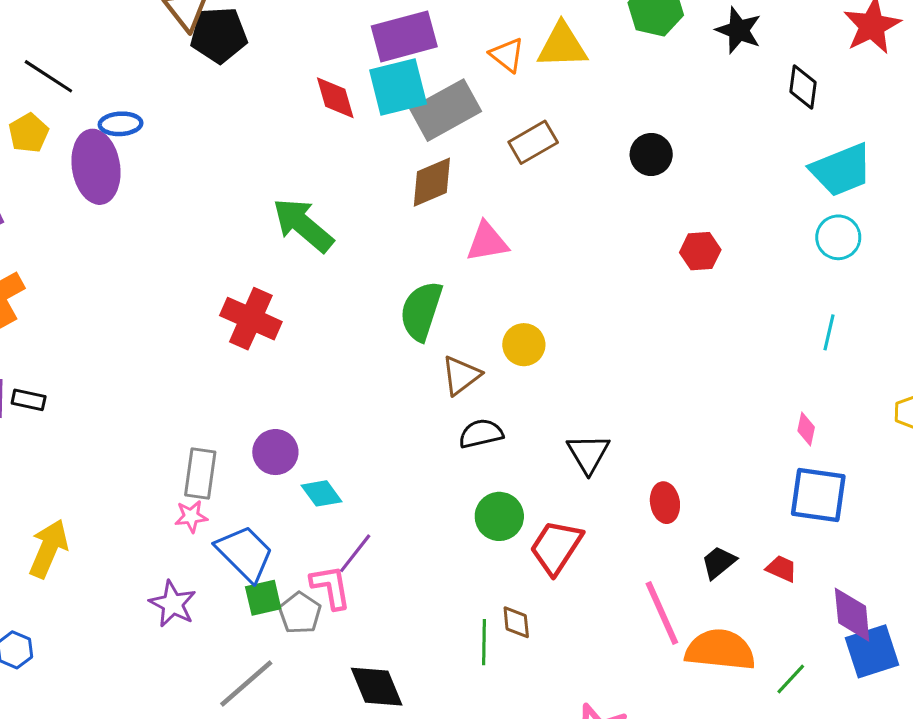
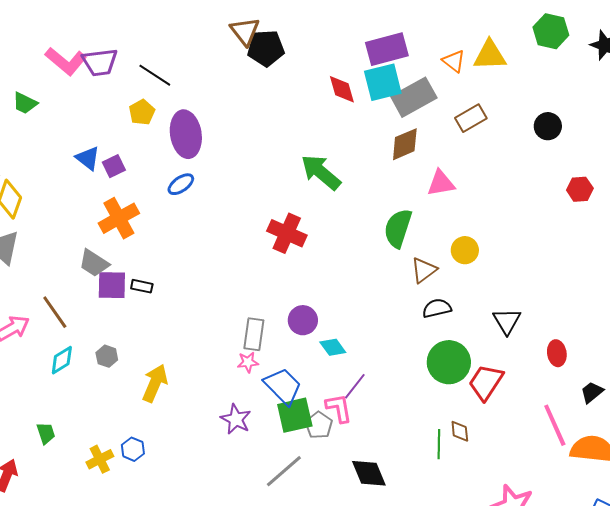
blue ellipse: (121, 124) -> (181, 184), moved, turned -32
green circle: (499, 516) -> (449, 362), size x1.4
green square: (263, 598) -> (295, 415), size x1.5

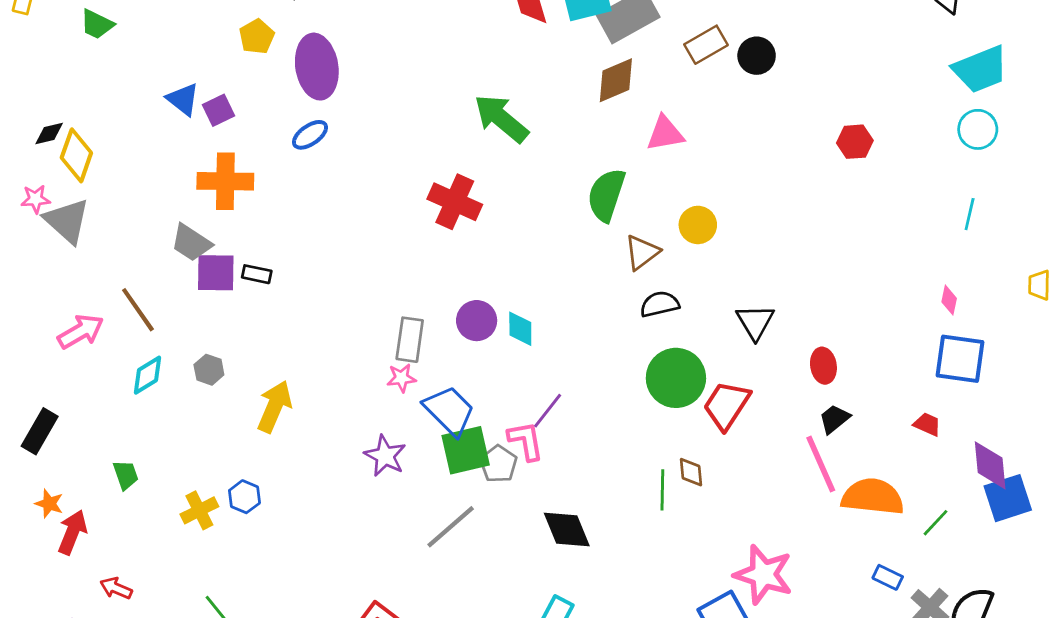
black circle: (548, 126) -> (757, 56), moved
orange cross: (119, 218) -> (225, 181), turned 30
cyan diamond: (333, 347) -> (520, 329), moved, turned 36
black trapezoid: (592, 392) -> (834, 419), moved

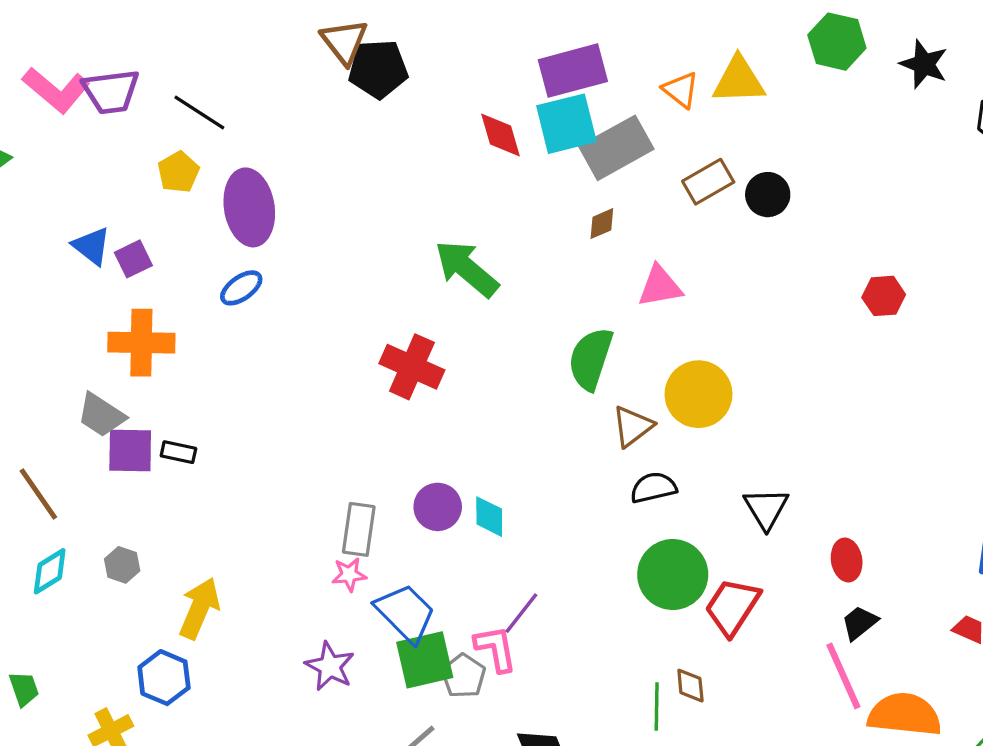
brown diamond: (616, 80) -> (602, 224), size x0.6
yellow circle: (698, 225) -> (698, 394), size x1.5
blue hexagon: (244, 497) -> (164, 678), moved, size x1.4

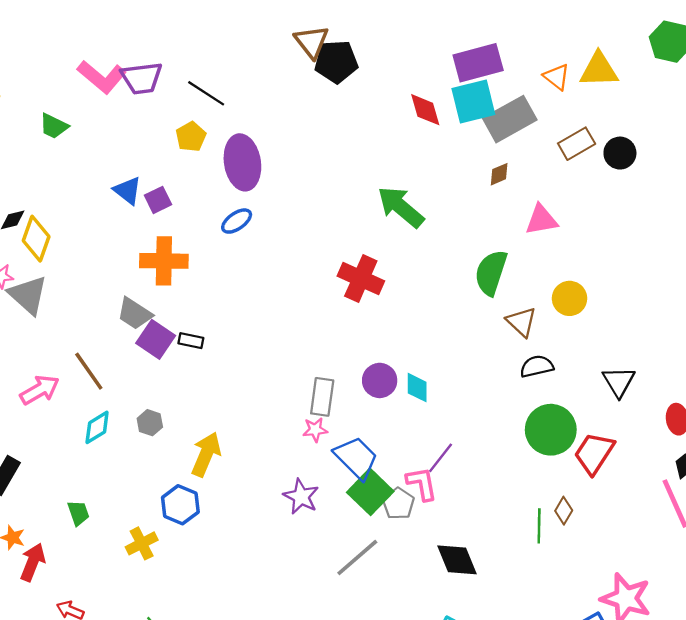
yellow circle: (698, 394) -> (570, 298), size x0.7
brown triangle: (632, 426) -> (521, 322), turned -40
purple square: (130, 451) -> (156, 339), turned 33
green square: (425, 660) -> (370, 492), turned -33
brown diamond: (690, 686) -> (564, 511), turned 36

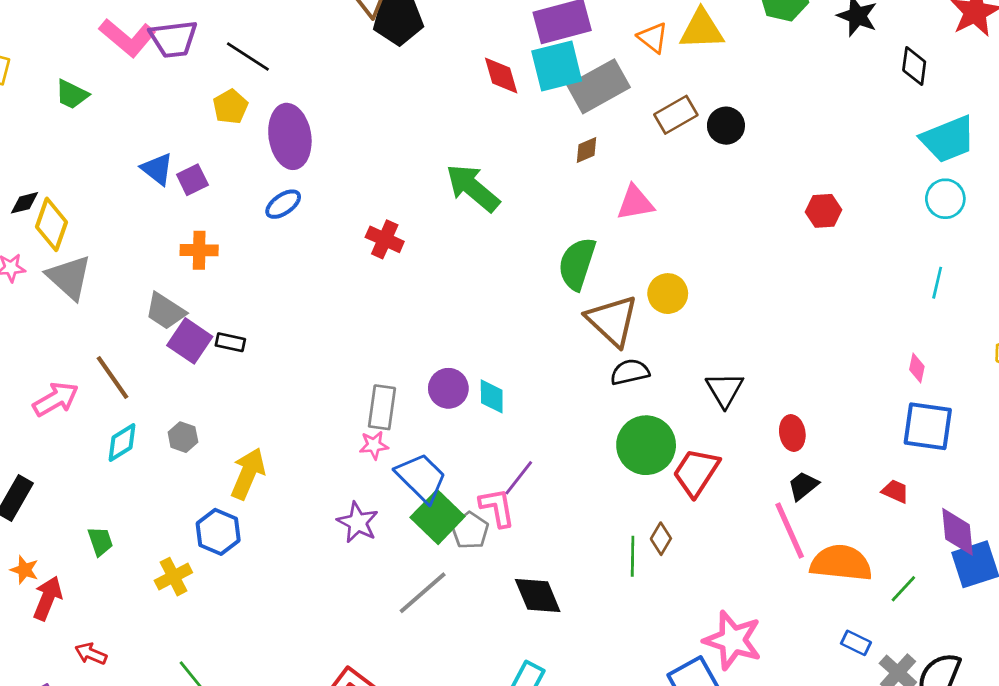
orange cross: (164, 261) -> (199, 250), size x0.7
red cross: (361, 278) -> (385, 239), moved, size x0.7
gray triangle: (28, 295) -> (69, 277), moved
brown triangle: (521, 322) -> (612, 321), size x1.5

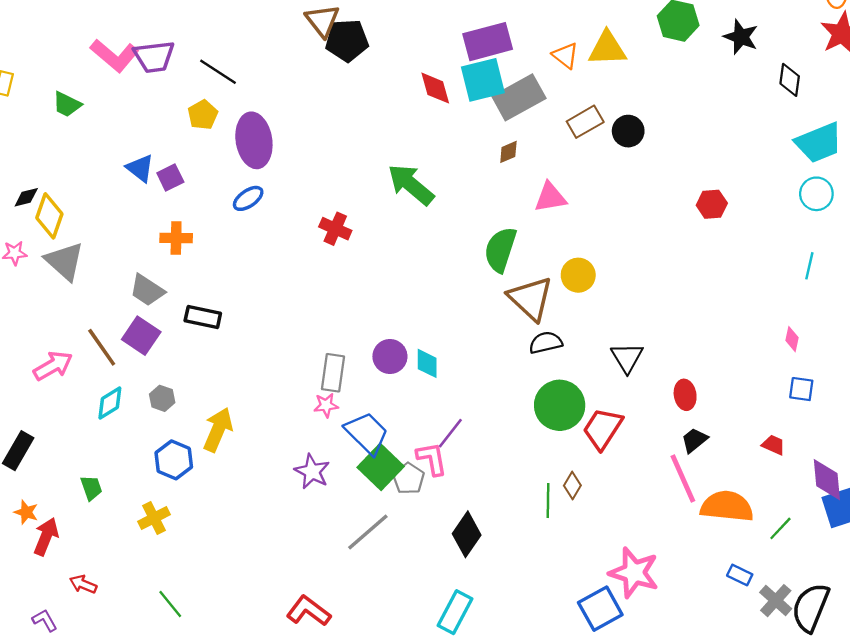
purple square: (190, 341) -> (141, 336), moved
black rectangle: (230, 342) -> (203, 317), size x1.4
blue square: (928, 426) -> (801, 389), size x0.6
blue hexagon: (218, 532) -> (174, 460), moved
black diamond: (538, 596) -> (467, 534), turned 57

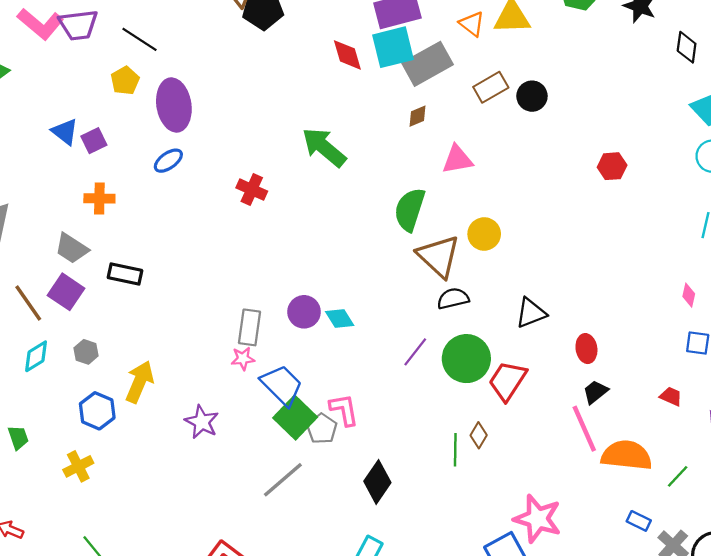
black triangle: (627, 358) -> (531, 313), turned 40
cyan diamond: (427, 363) -> (340, 319), turned -32
purple line: (450, 433) -> (415, 352), moved
purple star: (312, 472) -> (202, 422), moved

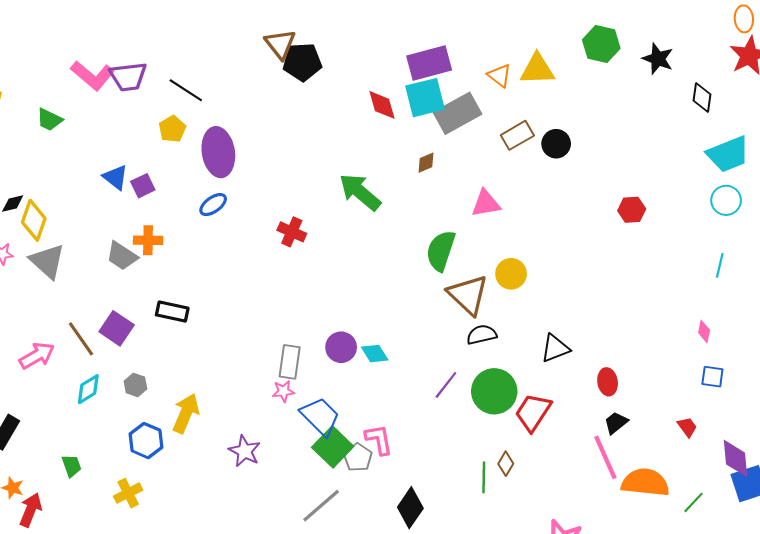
brown diamond: (417, 116) -> (426, 163), moved
gray trapezoid: (72, 248) -> (122, 256), moved
red trapezoid: (671, 396) -> (687, 427), turned 30

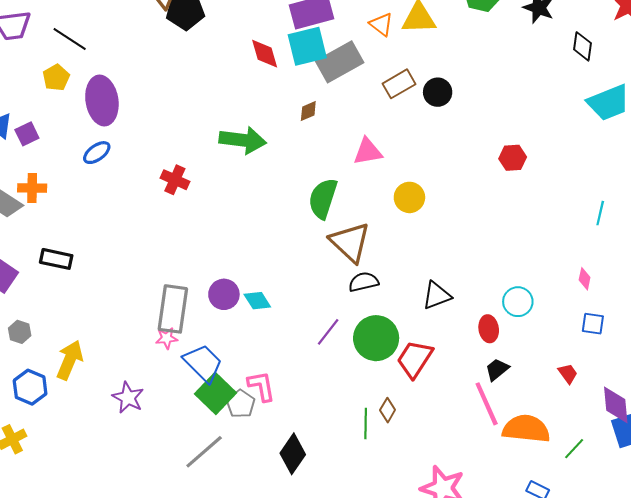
green arrow: (360, 192) -> (243, 140), turned 147
cyan circle: (726, 200) -> (518, 302), moved
yellow circle: (511, 274) -> (409, 197), moved
gray rectangle: (290, 362) -> (173, 309), size x1.4

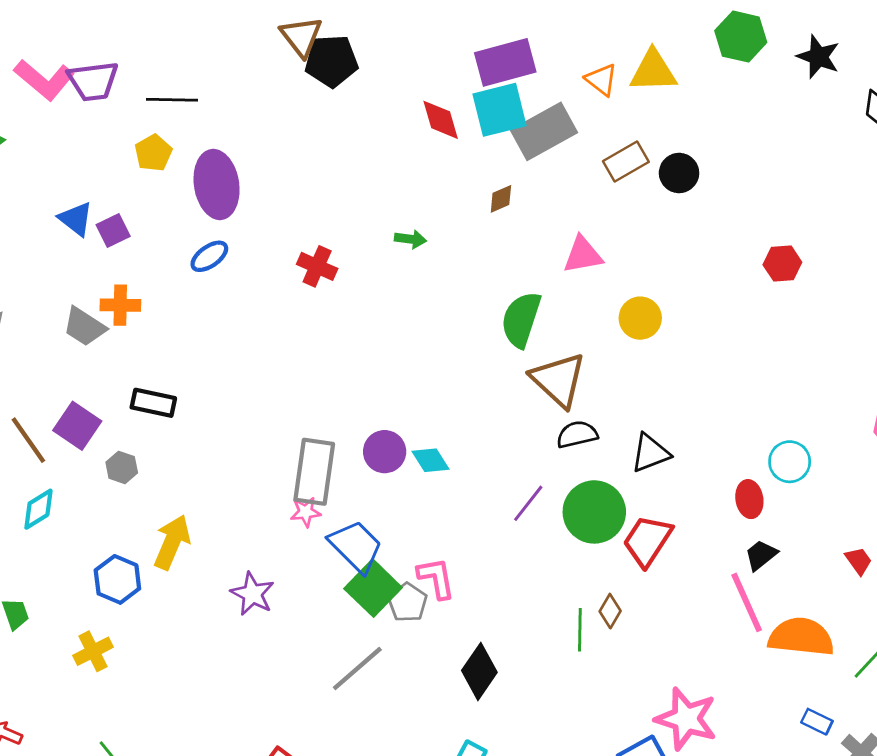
black line: (70, 39) -> (172, 100), turned -32
green arrow: (243, 140) -> (410, 239), size x0.5
red cross: (175, 180) -> (317, 266), moved
black triangle: (437, 295) -> (650, 453), moved
gray hexagon: (20, 332) -> (122, 467), moved

